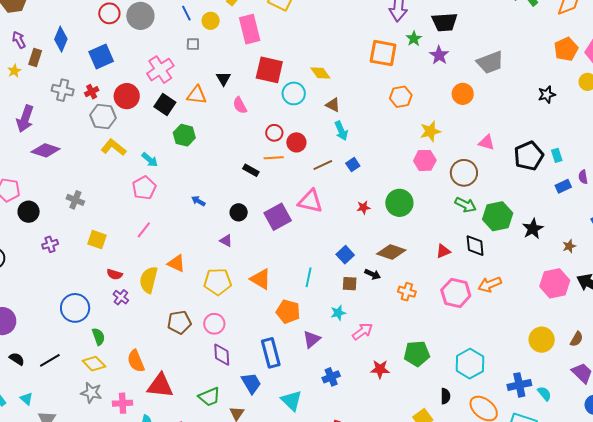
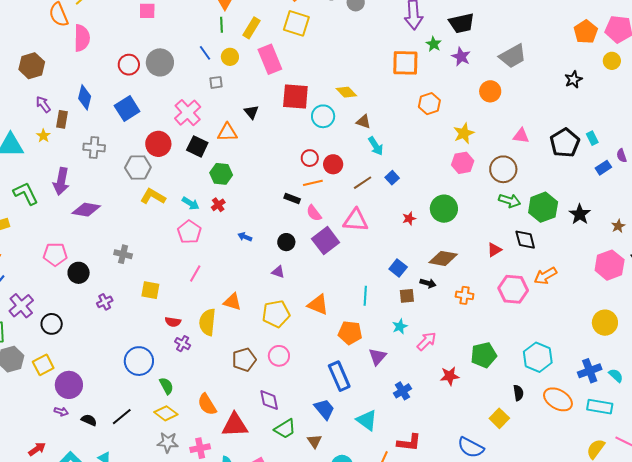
red cross: (92, 92) -> (218, 205), moved
pink semicircle: (240, 105) -> (314, 213), moved
purple diamond: (222, 355) -> (269, 400), moved

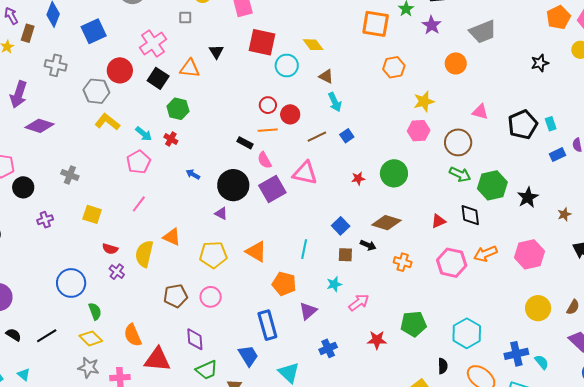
red cross: (218, 205) -> (171, 139), turned -32
black circle: (286, 242) -> (233, 185), size x1.8
pink hexagon: (610, 265) -> (529, 254), moved

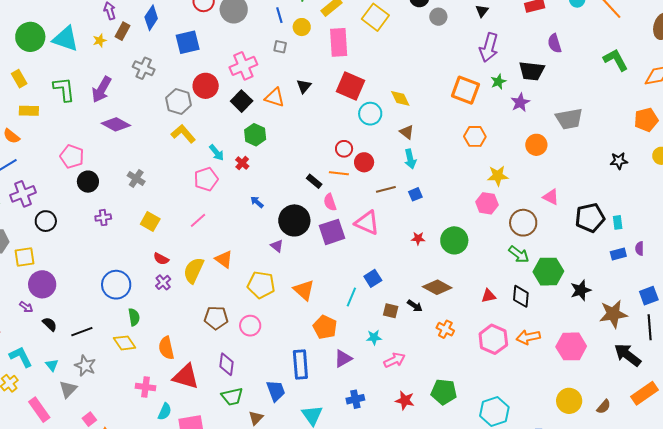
brown star: (564, 214) -> (613, 314), size x2.0
blue square: (341, 226) -> (373, 278), moved
gray star: (89, 368) -> (85, 366), moved

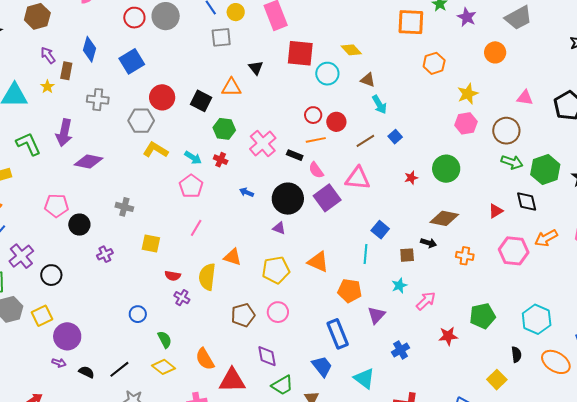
gray square: (280, 47) -> (221, 37), size x1.5
pink cross: (243, 66) -> (263, 144), moved
blue circle: (116, 285) -> (138, 314), size x0.6

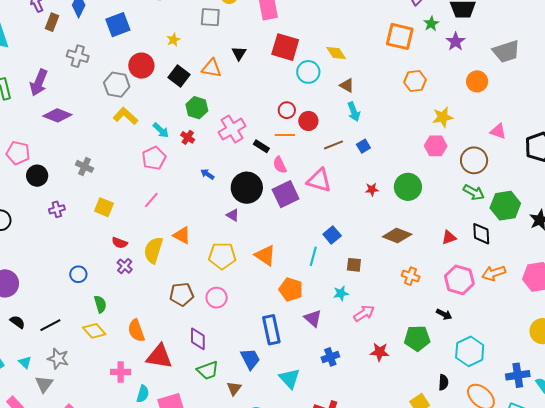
yellow star: (47, 87) -> (173, 40), moved
black arrow: (429, 243) -> (444, 314), moved
purple triangle: (376, 315) -> (313, 318), turned -42

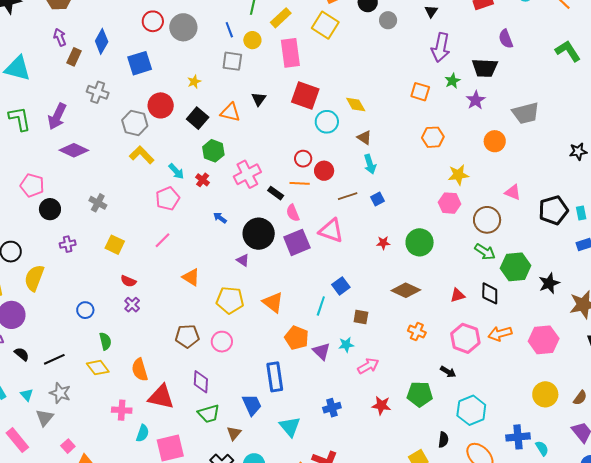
orange square: (400, 36) -> (420, 92), size x0.7
yellow semicircle: (153, 250) -> (34, 278), moved
purple triangle: (313, 318) -> (321, 351), moved

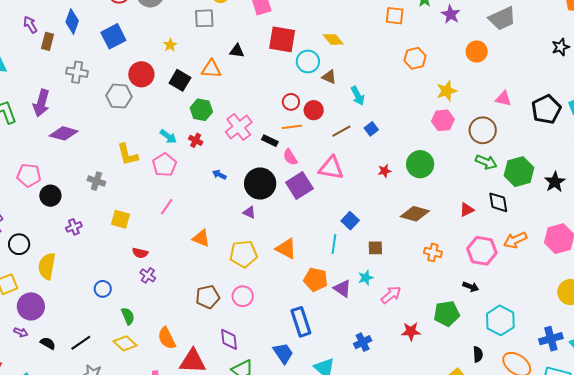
black triangle: (259, 99) -> (237, 51), turned -49
brown triangle: (364, 138) -> (329, 77), moved
yellow L-shape: (142, 155) -> (128, 155), moved, turned -140

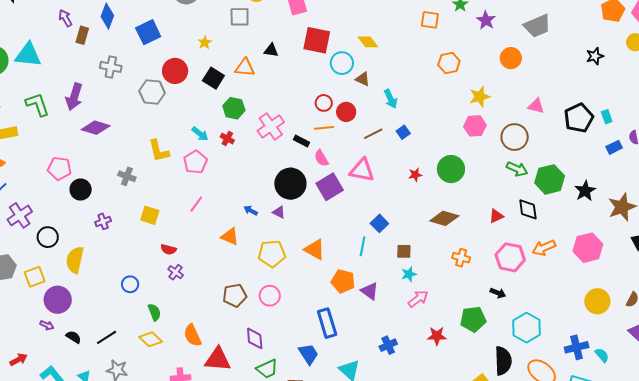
blue arrow: (219, 175) -> (251, 211), moved
cyan star: (366, 278) -> (409, 274), moved
black semicircle: (478, 354) -> (503, 361), size x1.8

